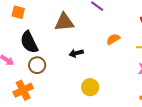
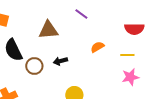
brown circle: (37, 65) -> (34, 66), moved

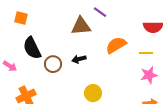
brown triangle: (48, 30) -> (81, 26), moved
orange semicircle: (97, 47) -> (116, 45), size x1.5

